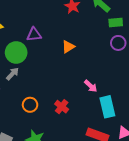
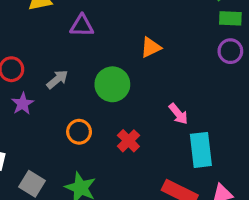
purple triangle: (34, 35) -> (82, 26), moved
green circle: (16, 52) -> (112, 84), moved

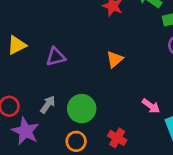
green circle: (112, 84) -> (82, 109), moved
purple star: (23, 104) -> (25, 131), size x1.5

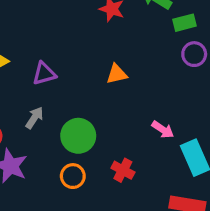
orange triangle: (115, 59) -> (117, 74), turned 30
gray arrow: (48, 104) -> (34, 118), moved

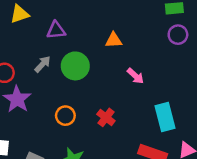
pink arrow: (163, 130) -> (135, 76), moved
green circle: (78, 136) -> (75, 66), moved

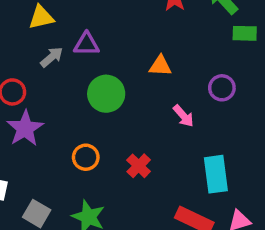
purple circle: (178, 35) -> (222, 88), moved
gray arrow: (43, 64) -> (52, 57), moved

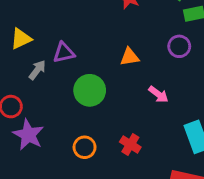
purple circle: (222, 88) -> (179, 46), moved

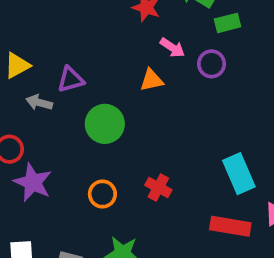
gray arrow: (37, 70) -> (39, 102), turned -108
pink arrow: (158, 94) -> (172, 48), moved

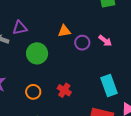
pink arrow: (172, 48) -> (105, 41), moved
purple circle: (212, 64) -> (82, 43), moved

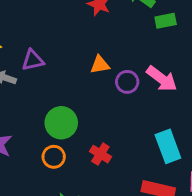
pink arrow: (105, 41) -> (162, 79), size x1.5
green circle: (37, 53) -> (61, 123), moved

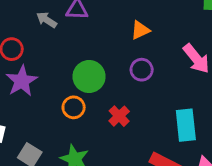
orange triangle: (100, 65) -> (140, 30), turned -30
purple circle: (127, 82) -> (142, 70), moved

